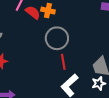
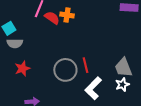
gray circle: (57, 38) -> (65, 70), moved

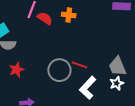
orange cross: (67, 15) -> (69, 15), moved
red line: (86, 65) -> (79, 65), turned -56

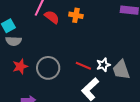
gray circle: (59, 70) -> (48, 68), moved
white star: (117, 83) -> (103, 65), moved

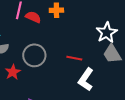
white star: (103, 65) -> (107, 33), moved, size x1.5
gray circle: (48, 68) -> (34, 55), moved

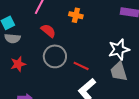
red semicircle: (33, 17) -> (48, 31), moved
gray circle: (34, 55) -> (55, 56), moved

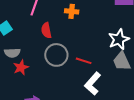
red semicircle: (48, 31) -> (46, 30), turned -133
gray semicircle: (12, 38) -> (12, 53), moved

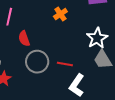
orange cross: (72, 11) -> (60, 14), moved, turned -32

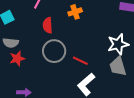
orange cross: (60, 14) -> (75, 12), moved

